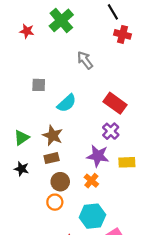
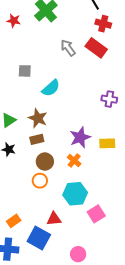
red rectangle: (115, 103) -> (96, 48), moved
purple cross: (111, 131) -> (109, 99), moved, turned -35
purple star: (98, 156) -> (80, 137), turned -30

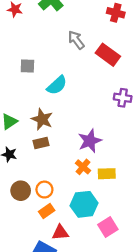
red rectangle: (96, 48) -> (108, 55), moved
yellow rectangle: (107, 143) -> (107, 174), moved
brown circle: (45, 162) -> (21, 191), moved
orange rectangle: (14, 221) -> (47, 211), moved

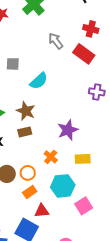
red cross: (116, 13) -> (91, 29), moved
orange cross: (83, 167) -> (51, 157), moved

